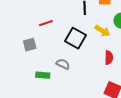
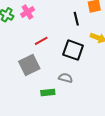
gray square: (30, 45) -> (29, 65), size x1.5

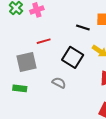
black line: (76, 19) -> (83, 28), turned -72
green rectangle: (48, 93) -> (20, 88), moved

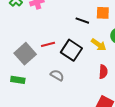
red line: (44, 41) -> (48, 44), moved
gray square: (27, 62) -> (25, 54), turned -30

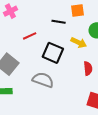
red line: (48, 44) -> (30, 36), moved
gray semicircle: (57, 75) -> (43, 80), size x1.5

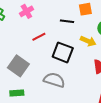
pink cross: (10, 11) -> (26, 11), moved

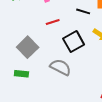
black square: (63, 52) -> (74, 42), turned 30

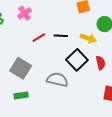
black line: (83, 11) -> (61, 36), moved
black square: (74, 42) -> (77, 60), moved

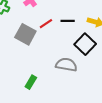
gray square: (21, 68) -> (25, 34), moved
green rectangle: (21, 95) -> (31, 82), turned -48

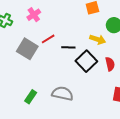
black line: (68, 21) -> (68, 47), moved
gray semicircle: (66, 65) -> (62, 94), moved

